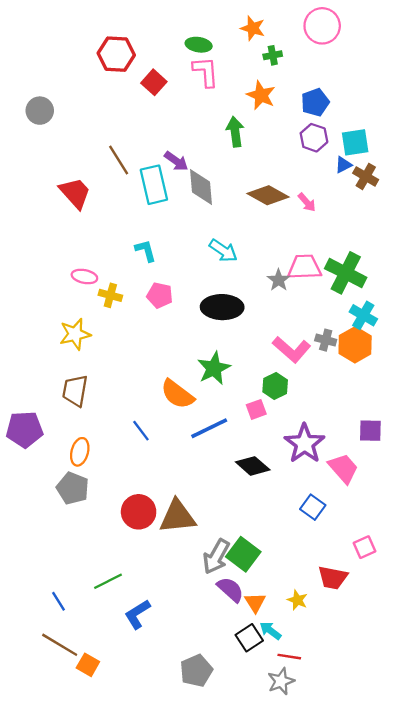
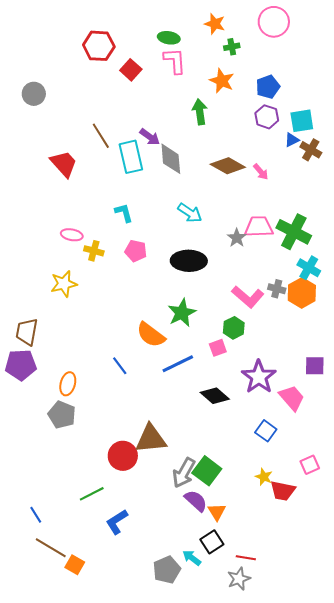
brown trapezoid: (75, 391) -> (27, 332), moved
red circle: (139, 512) -> (123, 456), moved
yellow star: (297, 600) -> (264, 477), moved
blue line: (59, 601) -> (36, 515), moved
cyan arrow: (270, 631) -> (192, 558), moved

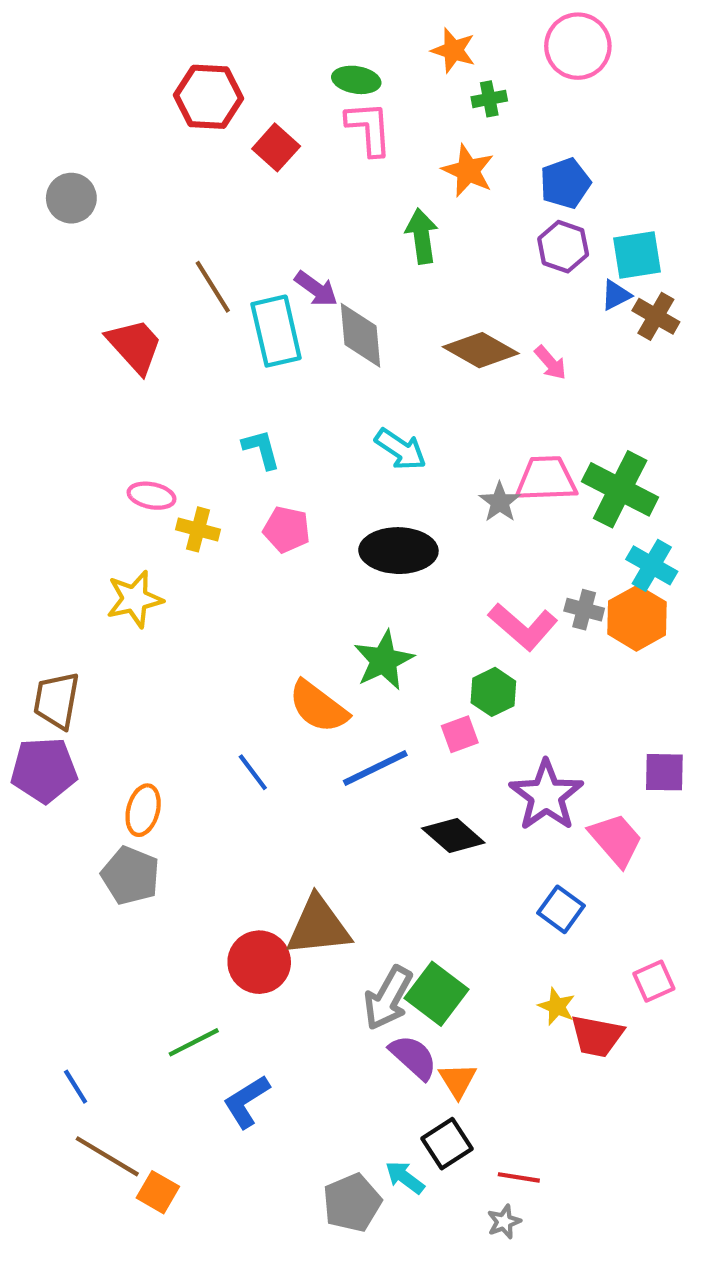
gray star: (239, 579) -> (504, 1222), size x0.7

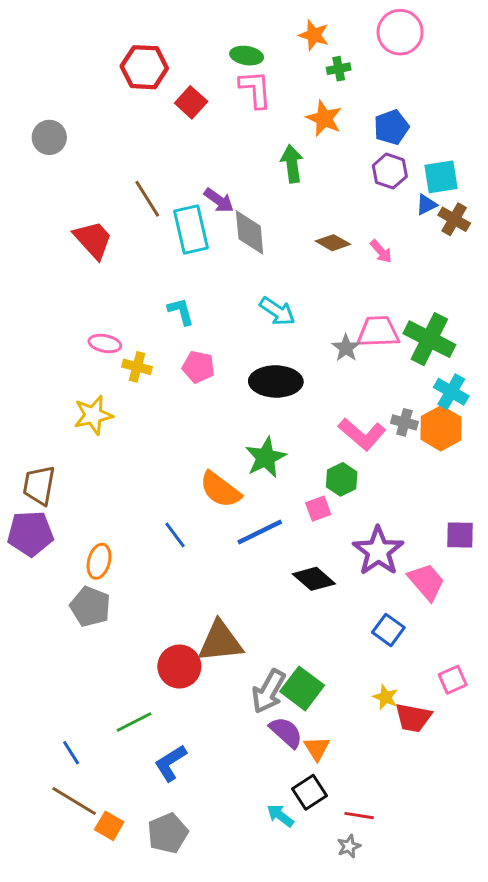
brown diamond: (481, 350) -> (333, 243), size x0.7
blue line: (76, 1087) -> (71, 753), moved
gray pentagon: (352, 1203) -> (168, 833), moved

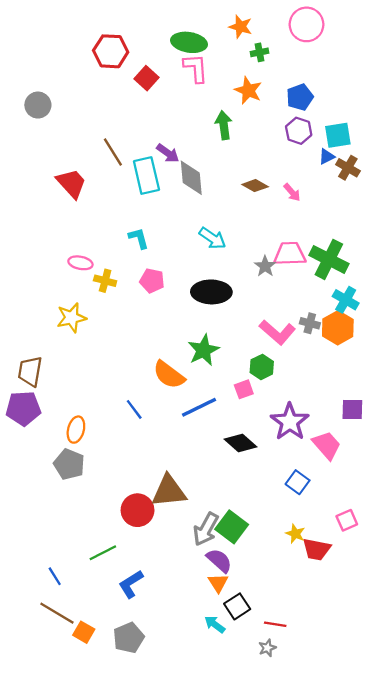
green ellipse: (247, 56) -> (189, 42), size x1.4
orange triangle: (317, 748) -> (218, 583), moved

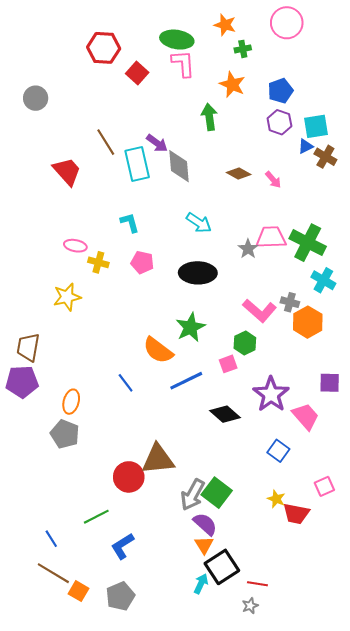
orange hexagon: (338, 328) -> (308, 322), moved
black square: (237, 606) -> (222, 567), size x1.4
cyan arrow: (215, 624) -> (201, 584), turned 78

